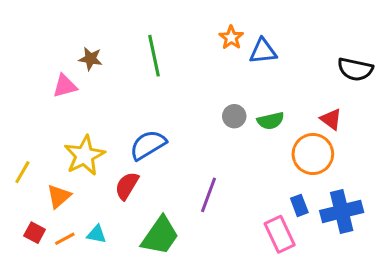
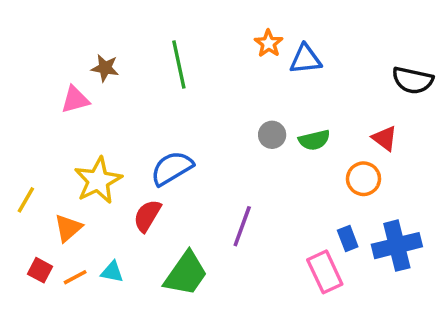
orange circle: (313, 154) -> (363, 179), size x0.7

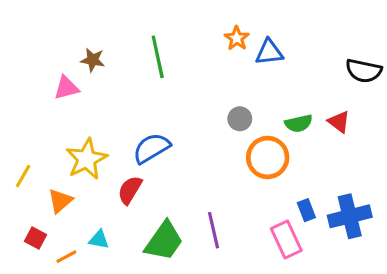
green semicircle: (314, 140) -> (299, 123), moved
orange circle: (363, 179) -> (268, 157), moved, size x1.4
purple line: (242, 226) -> (213, 230), moved, turned -33
orange line: (75, 277) -> (66, 257), moved

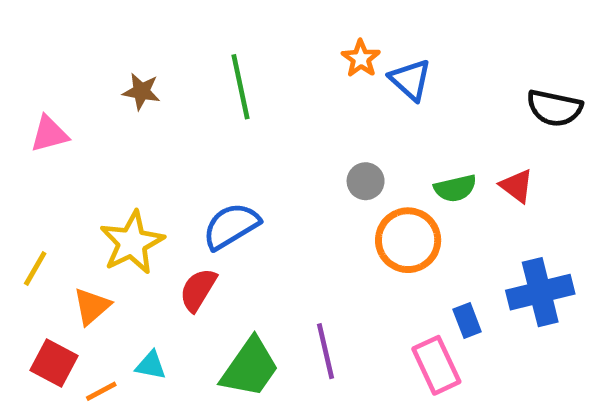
blue triangle: (269, 52) -> (410, 80), turned 48
pink triangle: (66, 88) -> (49, 134), moved
blue cross: (350, 216) -> (540, 292), moved
red square: (35, 238) -> (54, 363), size x1.4

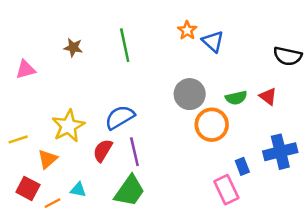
gray circle: (366, 181) -> (190, 94), size x1.6
yellow line: (35, 269) -> (18, 139), turned 42
purple line: (325, 351) -> (134, 152), moved

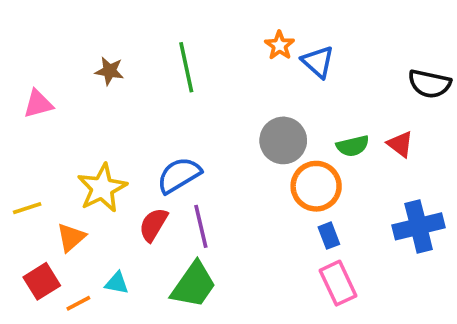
blue rectangle: (242, 166) -> (329, 236), moved
red square: (28, 188) -> (42, 281), turned 30

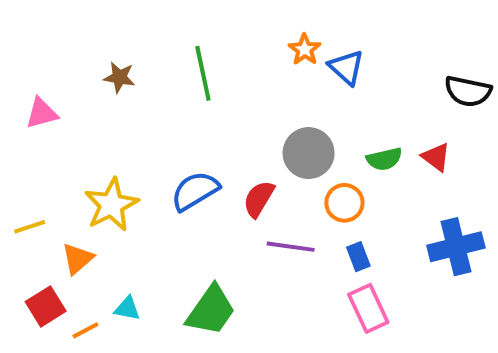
orange circle: (316, 186) -> (344, 203), size x0.7
red semicircle: (153, 225) -> (259, 199), moved
purple line: (201, 226) -> (291, 247), moved, turned -69

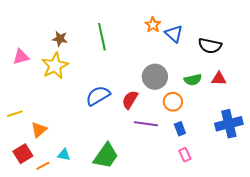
black semicircle: (468, 91) -> (210, 46), moved
red triangle: (436, 157) -> (219, 79), turned -35
yellow star: (111, 205) -> (55, 66), moved
pink rectangle: (368, 308) -> (185, 155), size x0.6

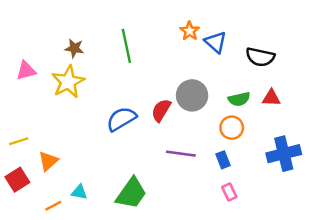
red semicircle: (130, 100) -> (161, 110), moved
orange circle: (173, 102) -> (232, 128), moved
red square: (23, 154) -> (17, 180), moved

